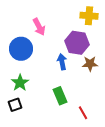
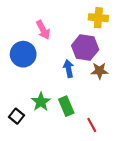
green star: (20, 83) -> (41, 102), moved
black square: (15, 105) -> (17, 116), turned -32

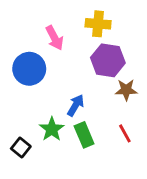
yellow cross: (98, 18) -> (98, 24), moved
blue arrow: (69, 69) -> (76, 105), moved, turned 42
red line: (92, 125) -> (125, 133), moved

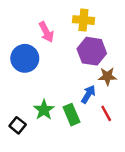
blue arrow: (76, 105) -> (88, 94), moved

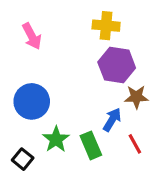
pink arrow: (46, 32) -> (32, 36), moved
blue circle: (25, 58) -> (32, 101), moved

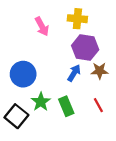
pink arrow: (32, 36) -> (42, 26), moved
blue arrow: (112, 120) -> (74, 73), moved
black square: (23, 159) -> (16, 116), size x1.5

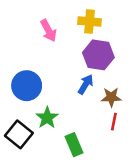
brown star: (100, 71) -> (111, 97), moved
red line: (98, 105) -> (114, 122), turned 40
green rectangle: (66, 106) -> (74, 145), moved

